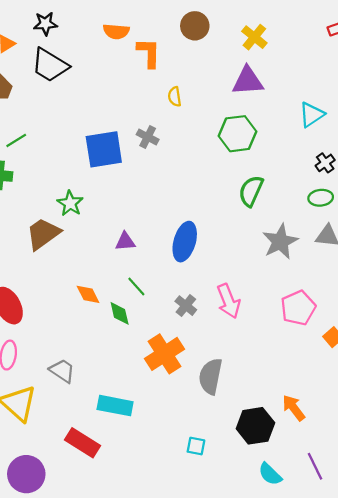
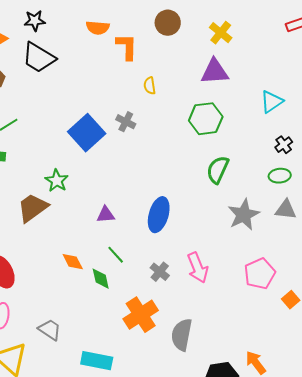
blue square: (104, 149) -> (87, 133), turned -33

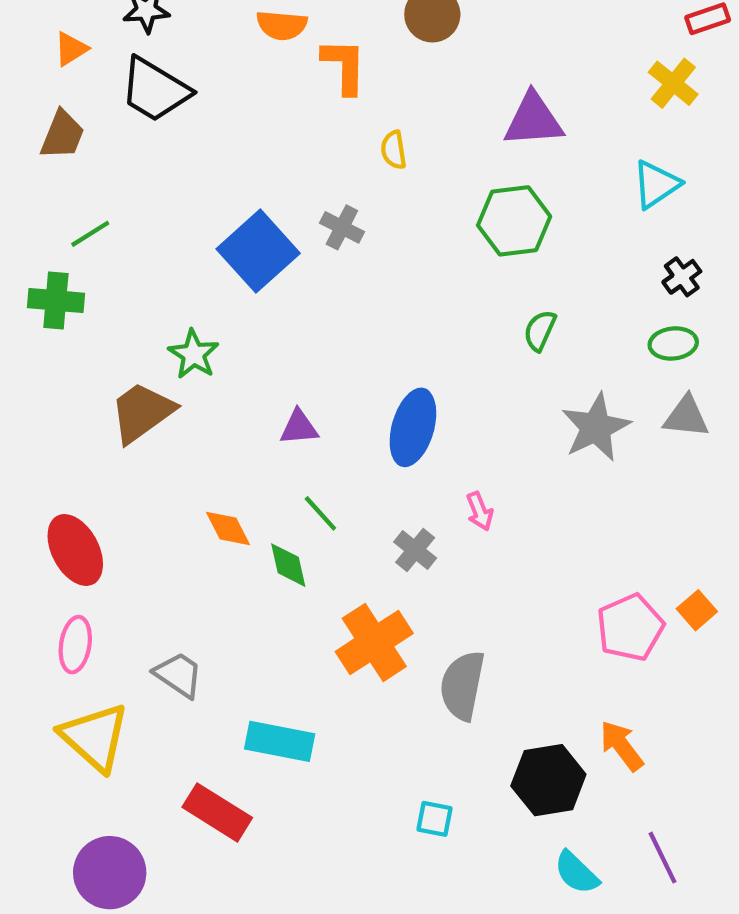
yellow cross: (221, 33) -> (673, 83), moved
green semicircle: (218, 170) -> (540, 331), size x0.7
pink arrow: (198, 268) -> (480, 511), moved, size x0.6
pink pentagon: (260, 274) -> (630, 627), moved

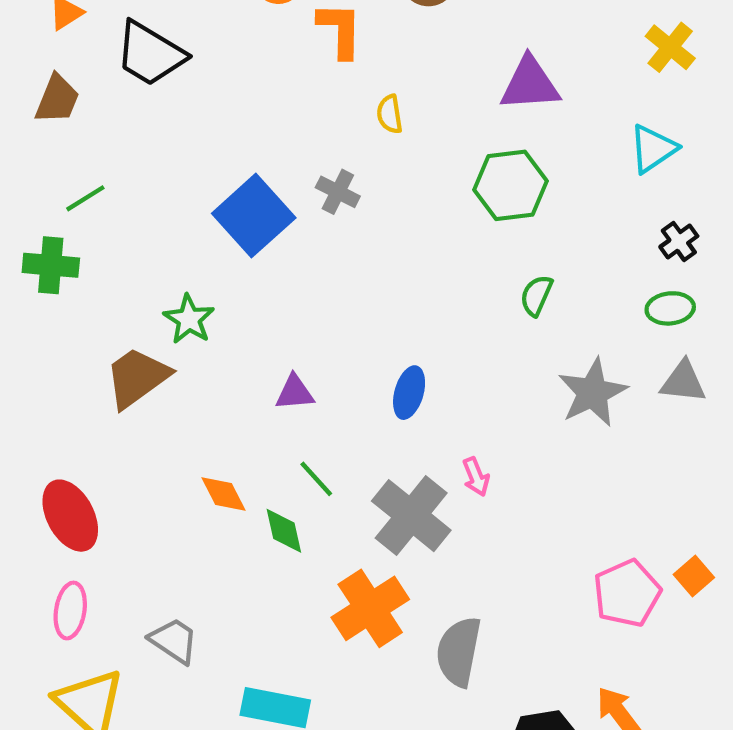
blue ellipse: (413, 427) -> (409, 393), size x0.7
gray cross: (415, 550) -> (411, 516), size x1.8

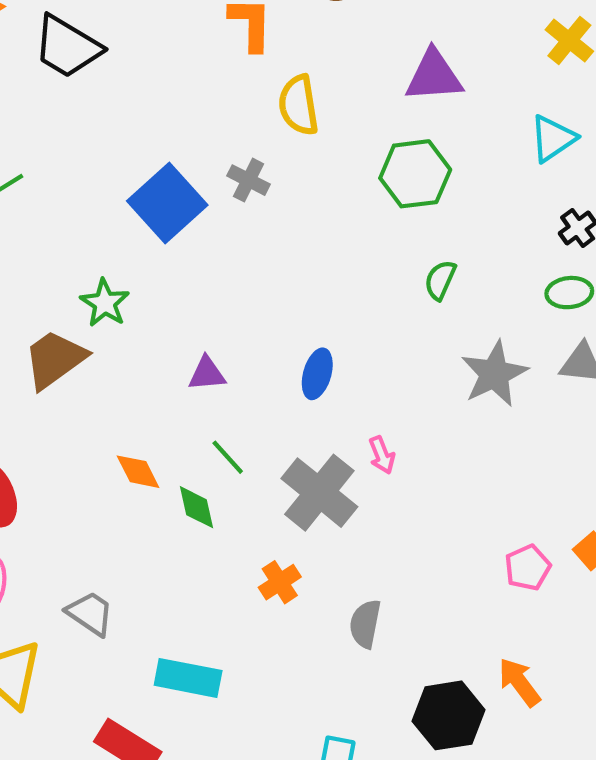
yellow semicircle: (390, 114) -> (298, 105), size x1.6
pink pentagon: (627, 593) -> (528, 568), size x0.7
orange cross: (370, 608) -> (280, 582), size x0.6
gray semicircle: (459, 652) -> (365, 624), size x0.7

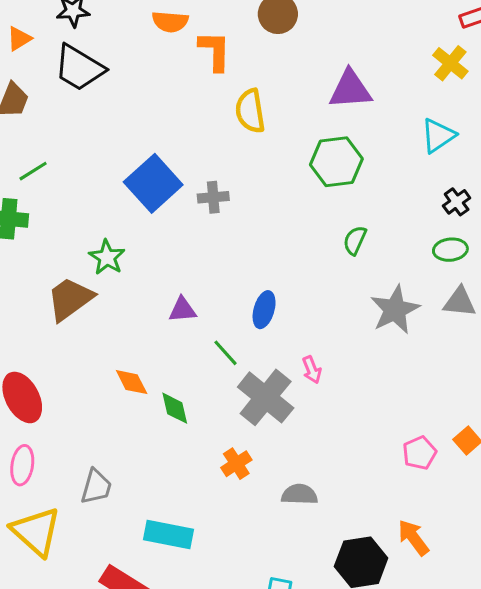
gray cross: (249, 180) -> (213, 197), moved, turned -32
green line: (228, 457) -> (226, 353), moved
gray trapezoid: (90, 613) -> (96, 487), turned 72
gray semicircle: (365, 624) -> (299, 494), turned 81

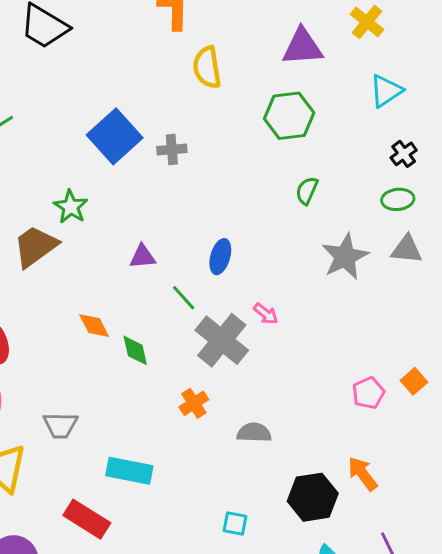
yellow cross: (450, 63) -> (367, 22), moved
pink arrow: (312, 370) -> (266, 314), turned -30
gray trapezoid: (96, 487) -> (60, 425), turned 75

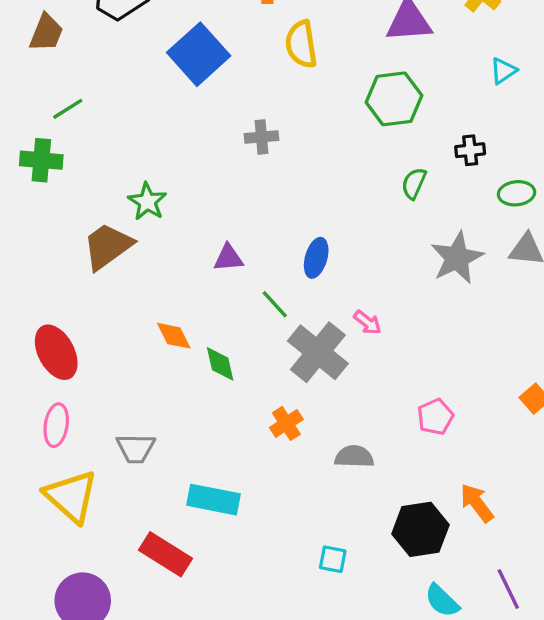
cyan triangle: (386, 91) -> (503, 71), size x0.7
blue square: (115, 136) -> (199, 54), moved
black cross: (404, 154) -> (470, 150), moved, turned 30
pink pentagon: (368, 393) -> (435, 417), moved

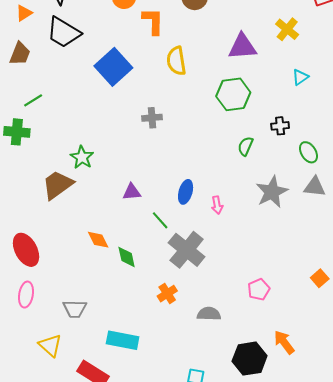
green ellipse: (517, 193) -> (308, 152), turned 65
pink arrow: (367, 322) -> (217, 205), moved, turned 42
yellow triangle: (71, 496) -> (50, 345), moved, size x0.7

